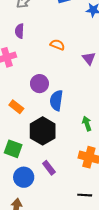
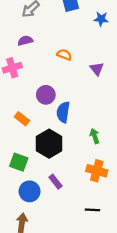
purple semicircle: (19, 31) -> (25, 41), turned 72

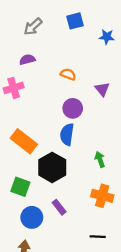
purple circle: (46, 95) -> (73, 108), moved
orange rectangle: (22, 119) -> (24, 141), size x1.6

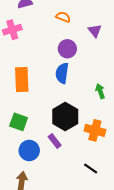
orange rectangle: (24, 141) -> (22, 79), turned 50
green arrow: (100, 159) -> (100, 91), moved
black hexagon: (52, 167) -> (65, 117), moved
black line: (98, 237) -> (91, 169), turned 32

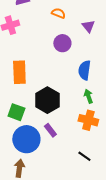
blue semicircle: (62, 73) -> (84, 70), moved
green arrow: (100, 91) -> (88, 96), moved
black hexagon: (65, 117) -> (47, 100), moved
blue circle: (29, 150) -> (26, 139), size x1.4

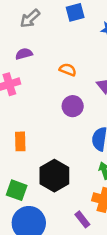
orange rectangle: (19, 72) -> (20, 141), size x0.7
purple rectangle: (50, 130) -> (82, 219), moved

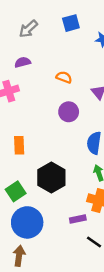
green square: (17, 190) -> (16, 191), turned 36
purple rectangle: (82, 219) -> (78, 219), turned -63

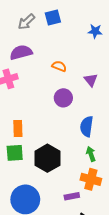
blue square: (71, 23) -> (53, 18), moved
purple semicircle: (23, 62) -> (21, 52), size x1.5
green square: (16, 191) -> (15, 153), moved, turned 30

